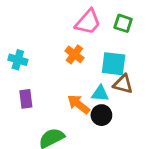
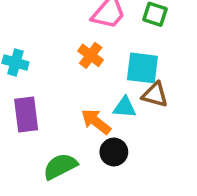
purple rectangle: (26, 99) -> (26, 114), size x1.4
black circle: (101, 115) -> (114, 152), moved

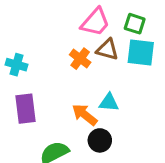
cyan square: (142, 68) -> (141, 52), moved
brown triangle: (155, 95) -> (107, 49), moved

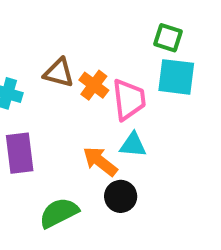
pink trapezoid: (95, 22) -> (129, 100), moved, turned -48
brown triangle: (107, 49) -> (59, 73), moved

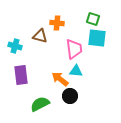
orange cross: (94, 85) -> (57, 23), moved, turned -32

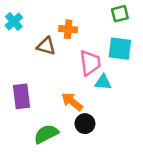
green square: (93, 19) -> (120, 14), moved, turned -32
cyan cross: (15, 46) -> (14, 21), moved, turned 32
cyan triangle: (76, 71) -> (103, 82), moved

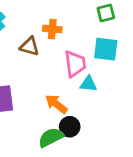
green semicircle: (46, 134) -> (51, 137), moved

